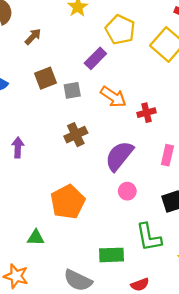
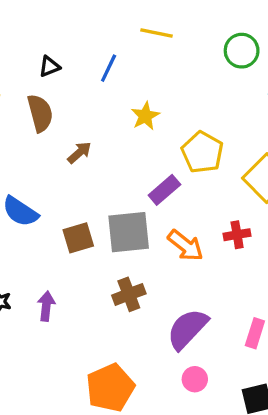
brown square: (46, 78) -> (78, 238), moved
gray square: (72, 90) -> (129, 232), size x1.8
red cross: (147, 113) -> (237, 235), moved

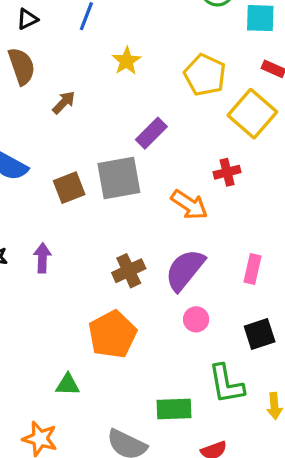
yellow pentagon: (202, 152) -> (205, 75), moved
orange arrow: (185, 245) -> (189, 205), moved
brown cross: (129, 294) -> (129, 271), moved

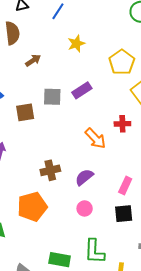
gray square: (119, 178) -> (52, 97), moved, size x0.7
purple semicircle: (185, 270) -> (84, 177), size x0.7
black square: (260, 334) -> (124, 214), moved

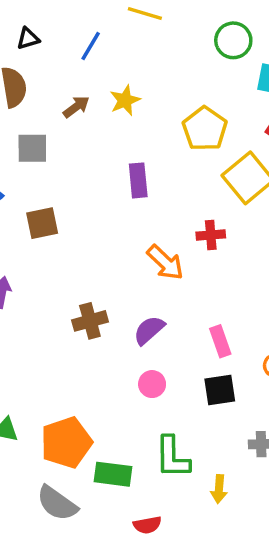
brown arrow: (33, 60) -> (76, 107), moved
purple rectangle: (82, 90) -> (138, 180), turned -60
gray square: (52, 97) -> (32, 148), moved
pink rectangle: (125, 185) -> (220, 341), turned -42
orange pentagon: (32, 207) -> (66, 442), moved

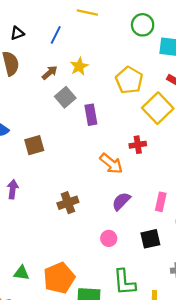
gray square: (32, 148) -> (65, 97), moved, turned -36
purple semicircle: (149, 330) -> (121, 201), moved
pink rectangle: (220, 341) -> (161, 202), moved, turned 36

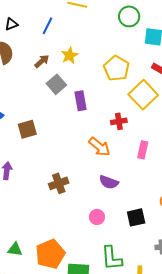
red cross: (138, 145) -> (119, 121), moved
purple semicircle: (121, 201) -> (109, 182), turned -114
pink rectangle: (161, 202) -> (143, 150), moved

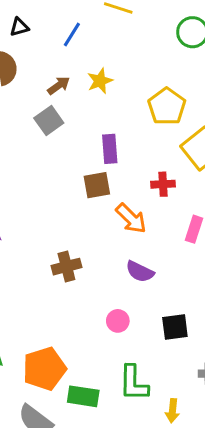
gray square: (56, 84) -> (49, 121), moved
brown square: (27, 129) -> (97, 185), moved

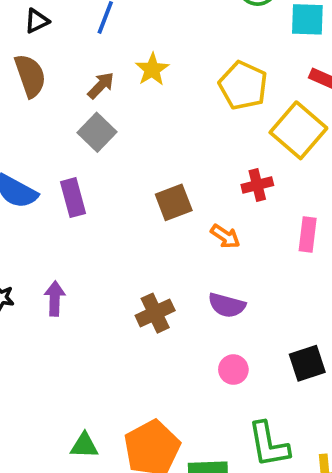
purple rectangle: (110, 149) -> (73, 198), moved
orange arrow: (131, 218) -> (225, 236), size x0.7
purple semicircle: (140, 272) -> (227, 305), moved

